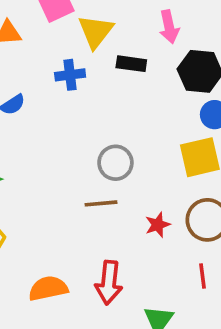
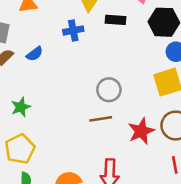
red star: (158, 225) -> (141, 131), size x1.5

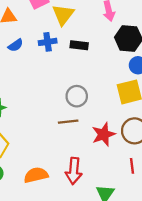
black rectangle: (115, 20) -> (79, 45), moved
blue semicircle: (35, 54) -> (16, 45), moved

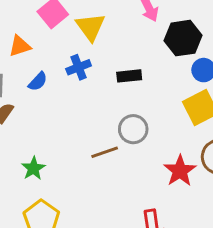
black rectangle: (79, 45) -> (129, 76), moved
brown line: (68, 122) -> (105, 152), moved

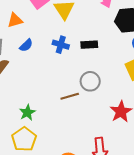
blue cross: (79, 67) -> (61, 45), moved, turned 35
green star: (33, 168) -> (27, 113), moved

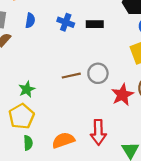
blue semicircle: (26, 45) -> (30, 21), turned -40
gray circle: (90, 81) -> (98, 73), moved

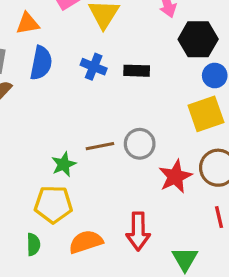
blue semicircle: (30, 21) -> (41, 63), size x1.5
green star: (27, 89) -> (64, 164), moved
yellow pentagon: (21, 116) -> (53, 204), moved, turned 30

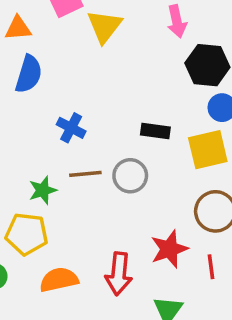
blue cross: (94, 67) -> (71, 128), moved
black rectangle: (137, 71) -> (155, 131), moved
red star: (175, 177) -> (169, 249), moved

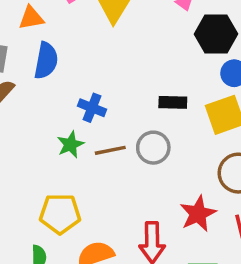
green star: (43, 190) -> (70, 144), moved

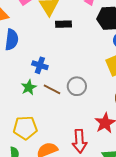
black rectangle: (173, 102) -> (63, 24), moved
brown line: (110, 150) -> (52, 89), turned 42

